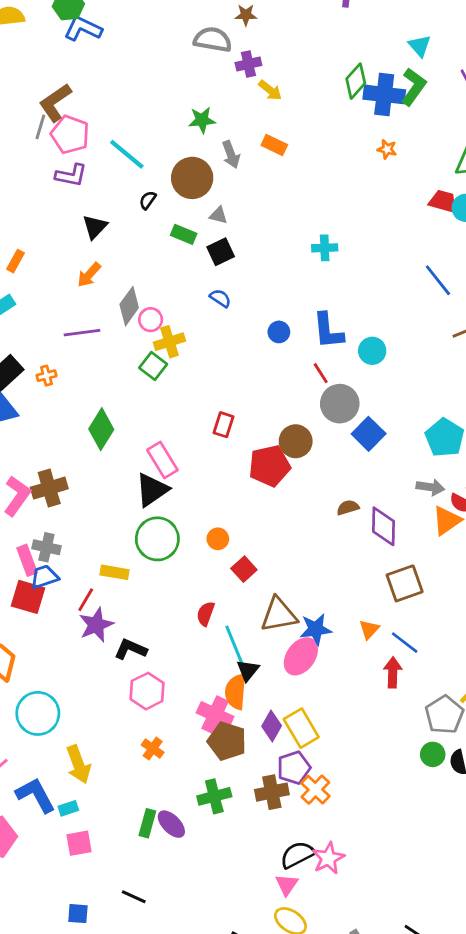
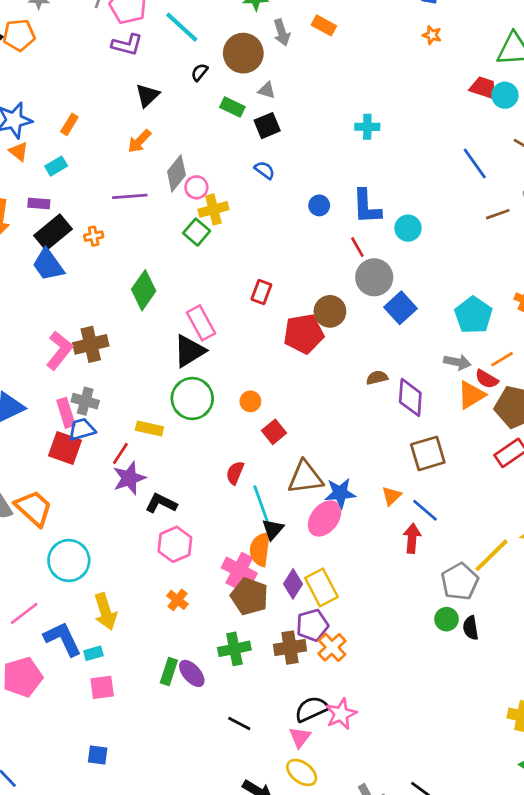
black line: (134, 897) -> (239, 723), moved

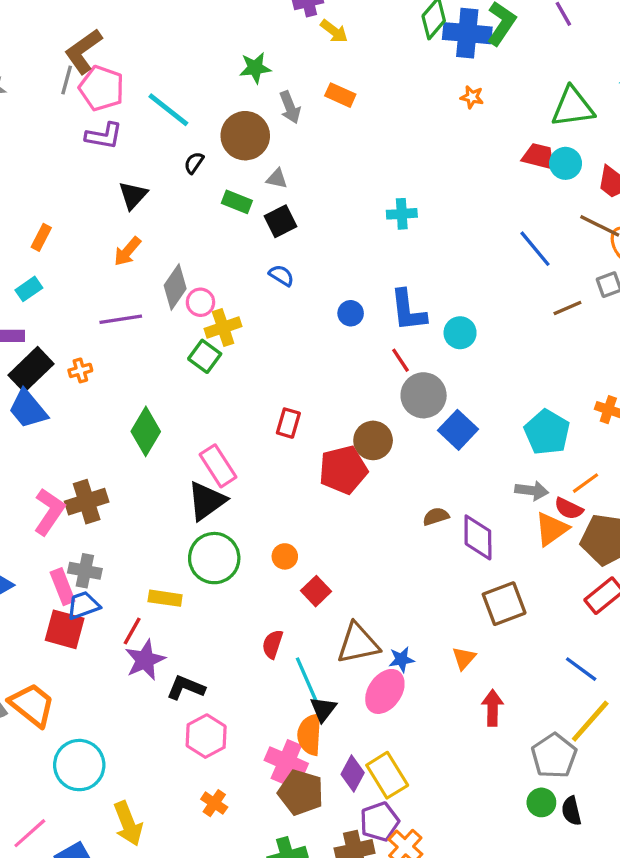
blue star: (340, 493) -> (401, 659), size x0.7
blue line: (425, 510) -> (581, 669), moved

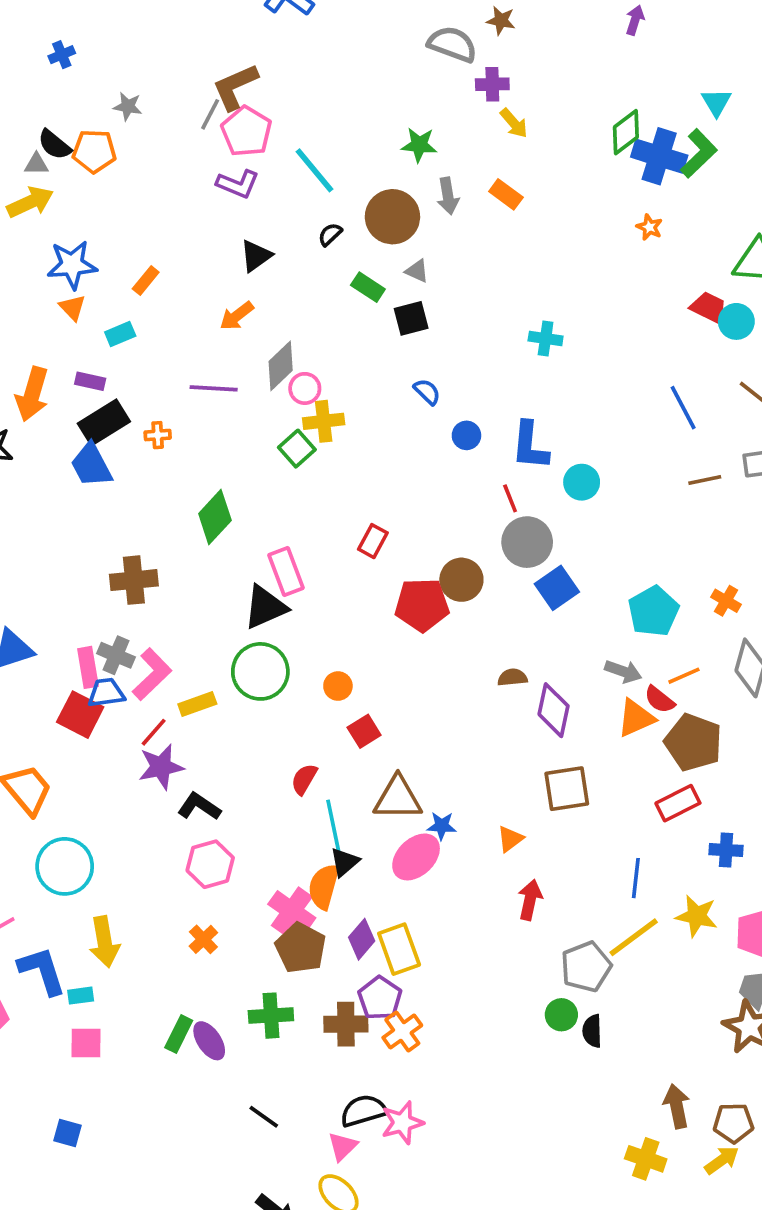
blue semicircle: (281, 275) -> (427, 392), moved
pink L-shape: (49, 512) -> (152, 674), moved
yellow rectangle: (165, 598) -> (197, 704), turned -40
blue line: (581, 669) -> (636, 878), turned 48
purple pentagon: (380, 822) -> (380, 998), turned -30

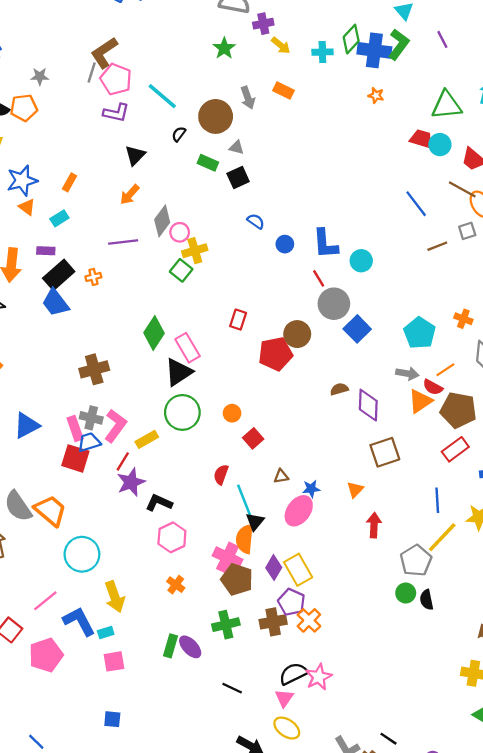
green star: (419, 145) -> (224, 48), moved, turned -30
cyan cross: (546, 339) -> (322, 52), moved
green diamond: (215, 517) -> (154, 333), moved
brown triangle: (398, 798) -> (281, 476), size x0.5

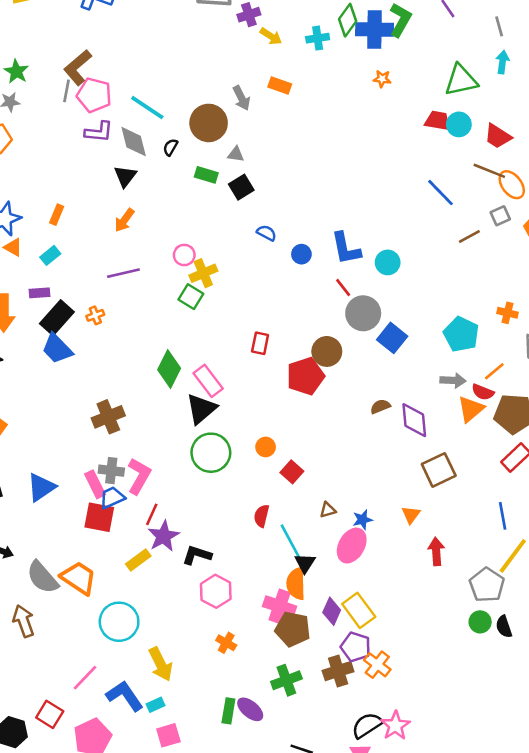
green star: (224, 48) -> (16, 72), moved
gray diamond: (162, 221) -> (134, 142), moved, turned -44
yellow rectangle: (147, 439) -> (138, 560), moved

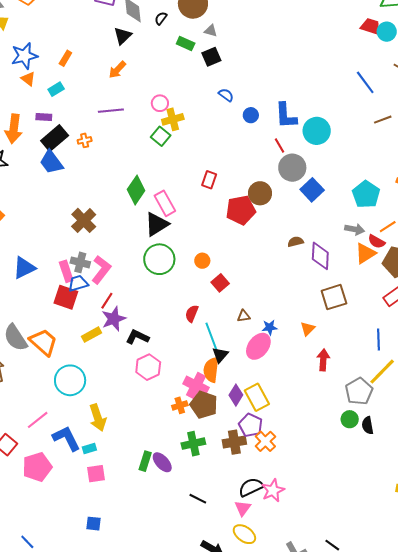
cyan circle: (388, 262) -> (317, 131), size x1.4
brown cross: (108, 417) -> (84, 220), turned -30
orange cross: (226, 643) -> (180, 405), moved, turned 35

